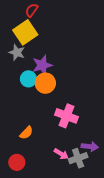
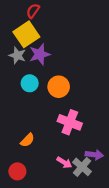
purple star: (42, 65) -> (40, 54), moved
orange circle: (45, 83) -> (59, 87), moved
gray cross: (78, 158) -> (82, 167), turned -30

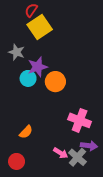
yellow square: (26, 34) -> (40, 27), moved
purple star: (40, 54) -> (38, 67), moved
pink cross: (70, 122) -> (80, 120), moved

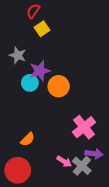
yellow square: (40, 27) -> (42, 29), size x0.6
pink cross: (80, 120) -> (84, 127), turned 30
red circle: (17, 161) -> (18, 170), size x1.5

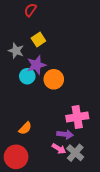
yellow square: (42, 29) -> (38, 40), moved
pink cross: (84, 127) -> (77, 117), turned 30
purple arrow: (94, 154) -> (65, 134), moved

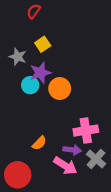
orange semicircle: (25, 128) -> (39, 143), moved
pink arrow: (59, 149) -> (65, 166), size x1.5
gray cross: (75, 153) -> (96, 159), moved

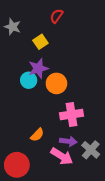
red semicircle: (34, 11) -> (56, 16), moved
gray star: (18, 57) -> (13, 27), moved
pink cross: (86, 131) -> (71, 115), moved

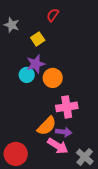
orange semicircle: (37, 135) -> (47, 126), moved, size x1.5
gray cross: (91, 150) -> (85, 157), moved

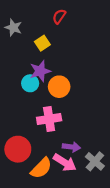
pink cross: (67, 107) -> (49, 119), moved
orange semicircle: (47, 126) -> (41, 168), moved
red circle: (16, 154) -> (18, 149), moved
gray cross: (85, 157) -> (95, 161), moved

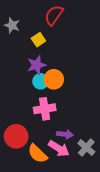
red semicircle: (59, 16) -> (54, 15), size x1.5
cyan circle: (30, 83) -> (41, 81), moved
orange semicircle: (41, 168) -> (37, 154), turned 90

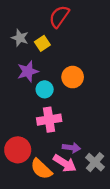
gray star: (12, 25) -> (20, 38), moved
purple star: (36, 65) -> (28, 71), moved
orange circle: (54, 79) -> (73, 77), moved

